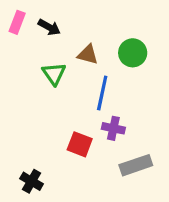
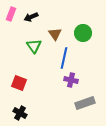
black arrow: (49, 27) -> (31, 17), turned 128
brown triangle: (88, 54) -> (55, 34), turned 40
red square: (80, 144) -> (19, 83), moved

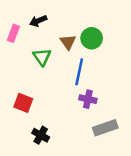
pink rectangle: (11, 14) -> (13, 33), moved
green circle: (83, 33) -> (92, 38), moved
black cross: (20, 113) -> (41, 135), moved

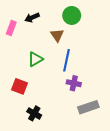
green circle: (92, 38) -> (72, 15), moved
green triangle: (42, 57) -> (35, 59), moved, turned 35

